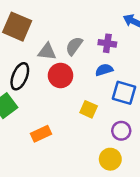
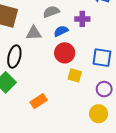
gray semicircle: (74, 46) -> (51, 12), moved, turned 42
blue semicircle: (104, 70) -> (61, 31), moved
red circle: (61, 75) -> (65, 53), moved

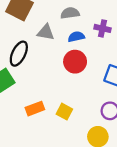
yellow square: (75, 75) -> (64, 112), moved

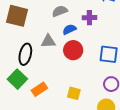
gray triangle: (46, 32) -> (48, 41), moved
orange rectangle: (35, 109) -> (39, 89), moved

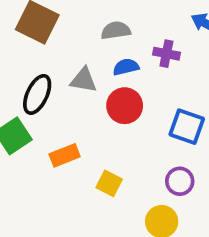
orange rectangle: (39, 89) -> (65, 155), moved

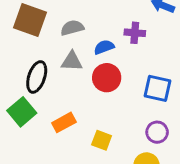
gray semicircle: (116, 30) -> (72, 28), moved

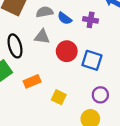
blue semicircle: (104, 47) -> (65, 18), moved, turned -128
black ellipse: (37, 77) -> (15, 46), turned -40
blue square: (158, 88) -> (92, 60), moved

